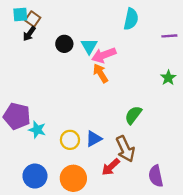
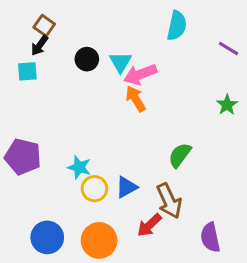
cyan square: (20, 14) -> (27, 71), moved
purple line: (169, 36) -> (229, 48), turned 35
cyan star: (37, 130) -> (79, 167), moved

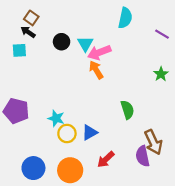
black arrow: (40, 45) -> (28, 32), turned 88
green semicircle: (180, 155) -> (127, 110), turned 126
brown arrow: (169, 201) -> (153, 142), moved
purple semicircle: (210, 237) -> (143, 156), moved

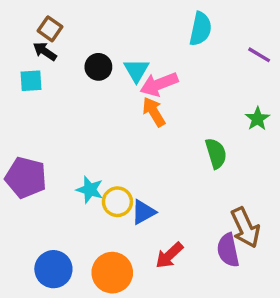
green semicircle: (127, 110) -> (216, 153), moved
yellow circle: (67, 134) -> (117, 202), moved

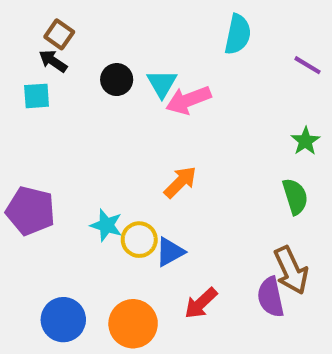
orange arrow: (154, 112) -> (180, 182), moved, turned 76
green semicircle: (216, 153) -> (295, 196), moved

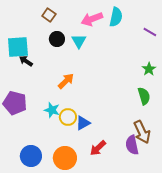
brown square: (59, 34) -> (49, 15), moved
black arrow: (53, 61) -> (26, 61), moved
cyan square: (37, 96) -> (18, 47), size x1.6
pink arrow: (188, 100) -> (92, 19), moved
orange arrow: (180, 182) -> (66, 81), moved

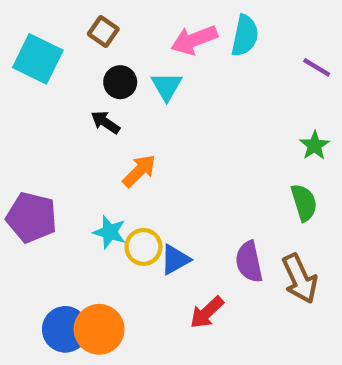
cyan square: (18, 47) -> (38, 59), moved, turned 30
black arrow: (26, 61) -> (105, 122), moved
purple semicircle: (132, 145) -> (249, 262), moved
orange circle: (65, 158) -> (99, 329), moved

